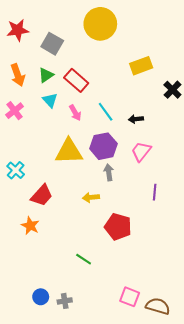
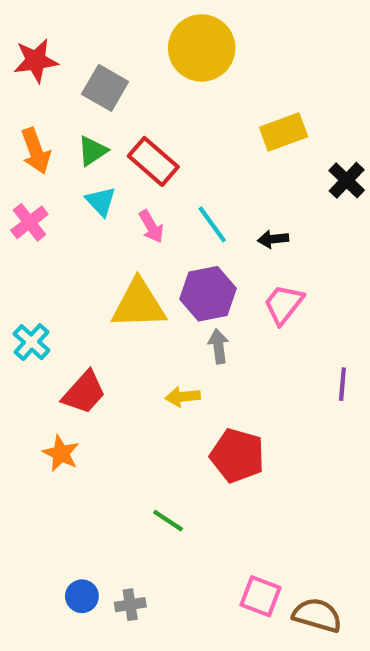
purple line: (155, 192) -> (342, 384), moved

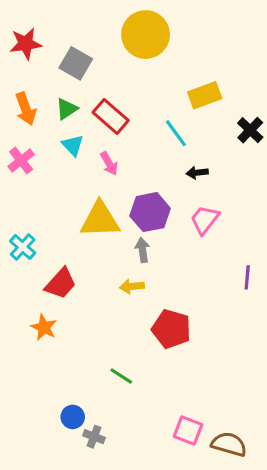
cyan line: (212, 224) -> (176, 133), moved
gray arrow: (218, 346) -> (142, 250), moved
blue circle: (82, 596) -> (73, 417), moved
gray cross: (130, 605) -> (94, 437), turned 30

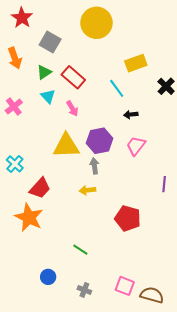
red star: (26, 44) -> (22, 18), moved, turned -30
orange arrow: (26, 109) -> (15, 58), moved
orange star: (44, 327) -> (29, 217), size x1.6
red pentagon: (171, 329) -> (128, 218), moved
gray cross: (94, 437) -> (84, 290), moved

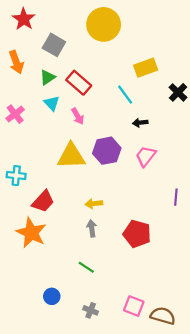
cyan cross: (15, 164) -> (16, 176), turned -36
gray arrow: (94, 166) -> (92, 228), moved

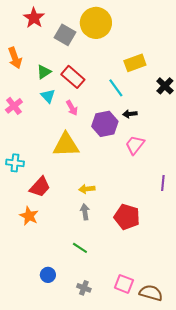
red star: (24, 19) -> (34, 18), moved
gray square: (54, 45) -> (65, 35), moved
purple hexagon: (107, 151) -> (105, 124), moved
orange star: (31, 233) -> (29, 216), size x0.7

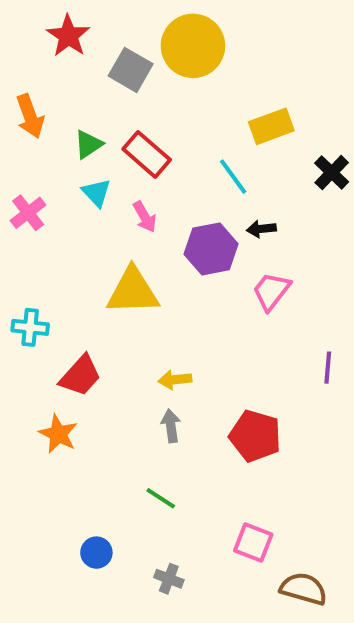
pink square: (124, 284) -> (253, 543), moved

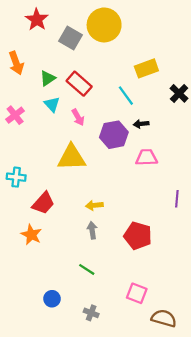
pink trapezoid: (271, 291) -> (146, 158), turned 50

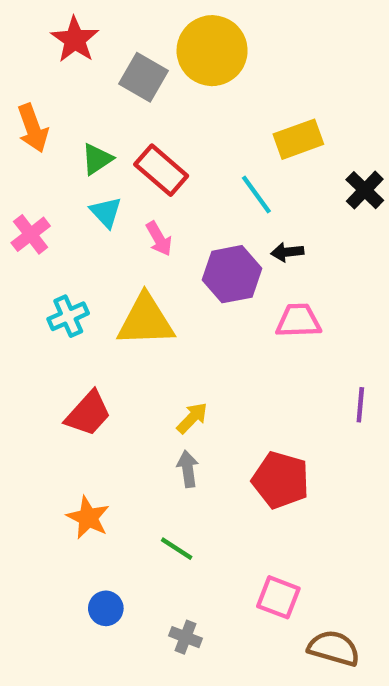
cyan cross: (16, 177) -> (68, 316), moved, turned -30
yellow arrow: (94, 205) -> (192, 418), turned 140
orange star: (31, 235) -> (88, 518), moved

